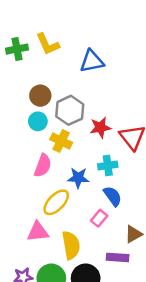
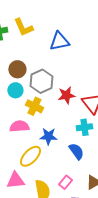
pink semicircle: (43, 165) -> (19, 126), turned -114
cyan cross: (108, 165) -> (84, 127), moved
pink rectangle: (99, 218) -> (65, 182), moved

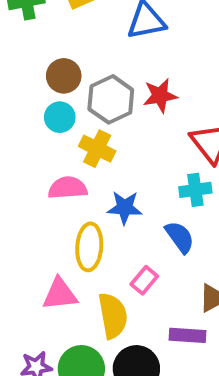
red star: (66, 95) -> (160, 96), moved
yellow ellipse: (30, 156) -> (89, 247), turned -40
pink rectangle: (65, 182) -> (144, 280), moved

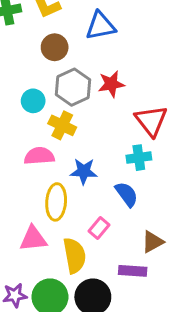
brown circle: (64, 76) -> (55, 47), moved

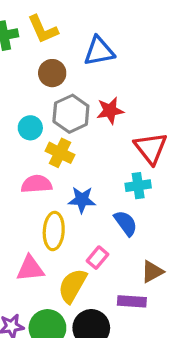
yellow semicircle: (74, 256) -> (72, 286), turned -140

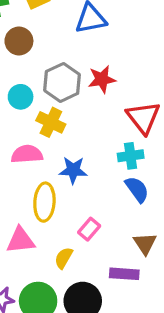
brown circle: (52, 73) -> (19, 41), moved
blue semicircle: (126, 223) -> (137, 189), moved
brown triangle: (152, 272) -> (145, 244), turned -35
yellow semicircle: (72, 286) -> (64, 258), size x0.6

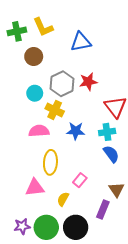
blue star: (73, 170) -> (76, 131), moved
purple rectangle: (124, 274) -> (103, 210), turned -72

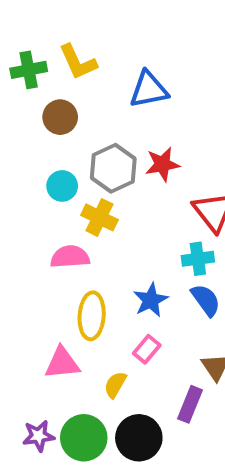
blue star: (76, 131) -> (151, 300), moved, turned -30

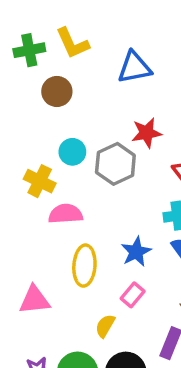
gray hexagon: (113, 168) -> (115, 164), moved
cyan circle: (62, 186) -> (72, 152), moved
yellow cross: (99, 217) -> (40, 181), moved
pink triangle: (62, 363) -> (34, 300), moved

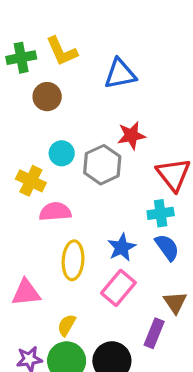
pink rectangle: (133, 295) -> (118, 288), size x1.5
yellow semicircle: (105, 326) -> (67, 325), moved

